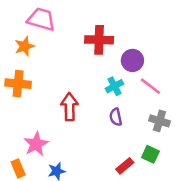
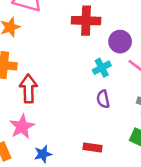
red arrow: (69, 107) -> (28, 89), moved
red rectangle: (125, 166) -> (93, 147), moved, turned 48

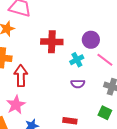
red cross: (86, 21) -> (52, 42), moved
purple semicircle: (103, 99) -> (78, 84), turned -80

